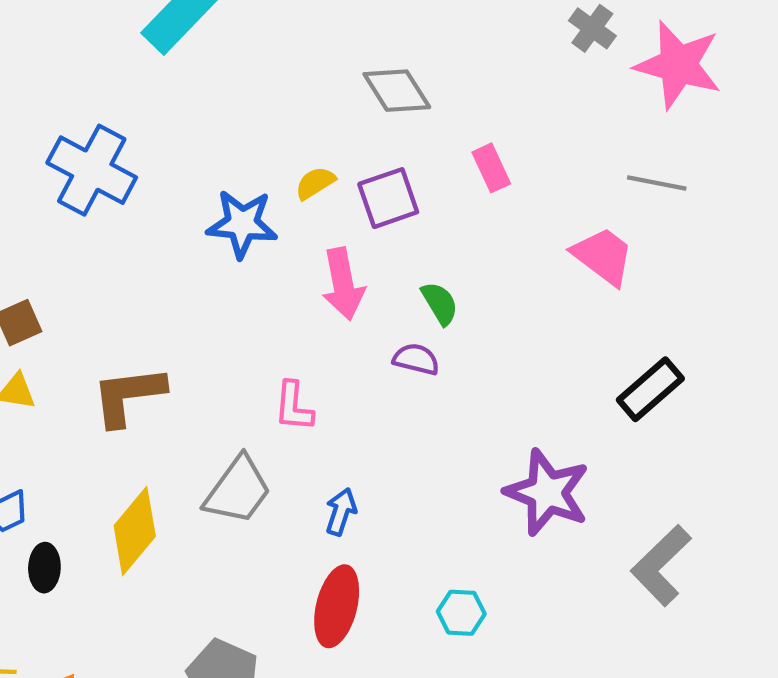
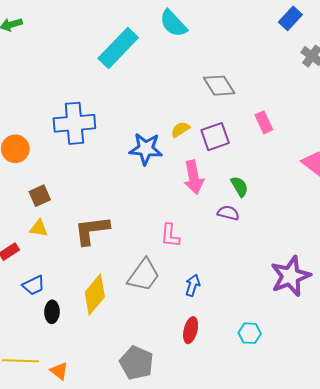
blue cross: (92, 170) -> (74, 123), turned -33
purple star: (547, 492) -> (290, 276), turned 30
red ellipse: (337, 606) -> (191, 330), size x0.7

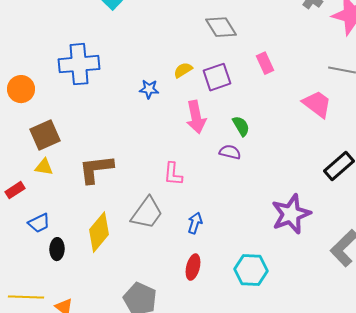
blue star: (146, 149) -> (149, 89), size x0.6
brown square: (40, 196) -> (45, 135), size x1.4
cyan hexagon: (250, 333) -> (251, 270), size x1.5

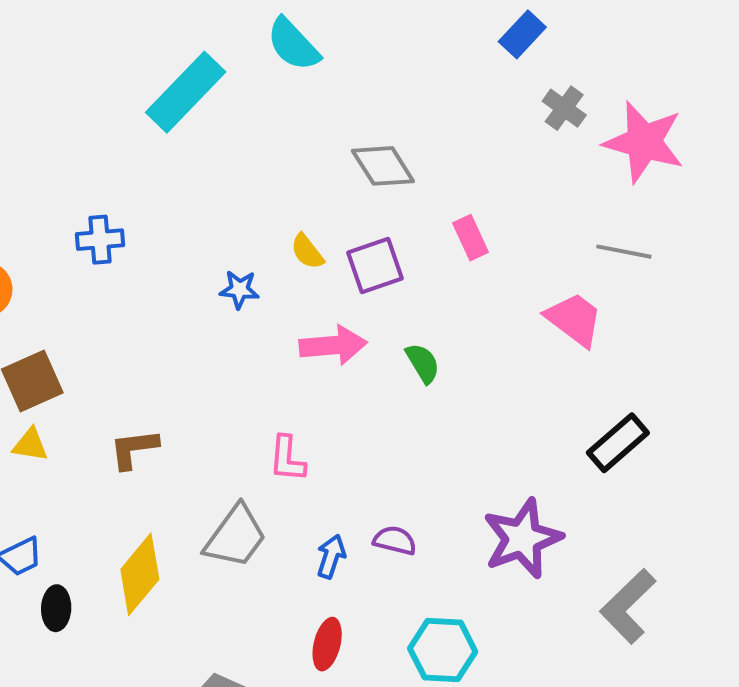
blue cross: (79, 64) -> (100, 240), size x0.6
yellow semicircle: (183, 70) -> (307, 252), turned -96
pink arrow: (196, 117) -> (333, 345), turned -84
purple semicircle: (230, 152) -> (395, 540), moved
brown L-shape: (96, 169) -> (134, 449), size x0.7

